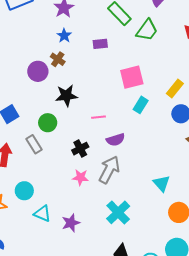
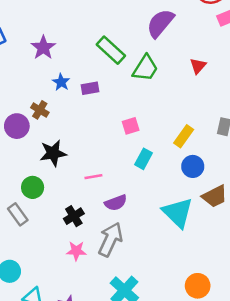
blue star: (64, 36) -> (61, 82), moved
pink square: (132, 77) -> (131, 126), size x0.6
cyan triangle: (162, 183) -> (178, 213), moved, size x1.5

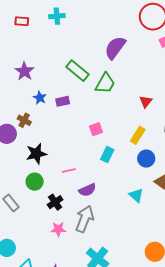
red triangle: (198, 66) -> (146, 101), moved
green circle: (33, 187) -> (35, 182), moved
cyan triangle: (178, 213) -> (136, 195), size x0.6

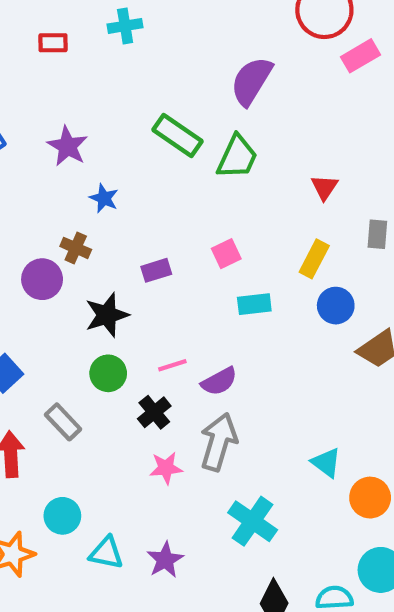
purple rectangle: (63, 101) -> (156, 270), moved
cyan rectangle: (107, 154) -> (254, 304), turned 63
pink line: (69, 170) -> (172, 365), moved
cyan triangle: (136, 195) -> (326, 463), moved

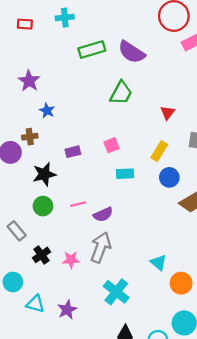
purple semicircle: (251, 81) -> (132, 52), turned -92
green rectangle: (177, 136) -> (92, 50), moved, turned -55
brown cross: (76, 248) -> (30, 137), turned -35
black cross: (154, 412) -> (41, 255), moved

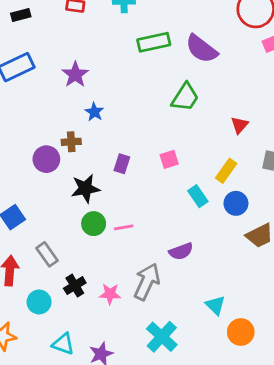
purple rectangle: (73, 152) -> (122, 164), turned -63
cyan rectangle: (125, 174) -> (198, 196), moved, turned 54
green circle: (43, 206) -> (94, 224), moved
purple semicircle: (103, 214) -> (181, 251), moved
cyan circle: (13, 282) -> (39, 302), moved

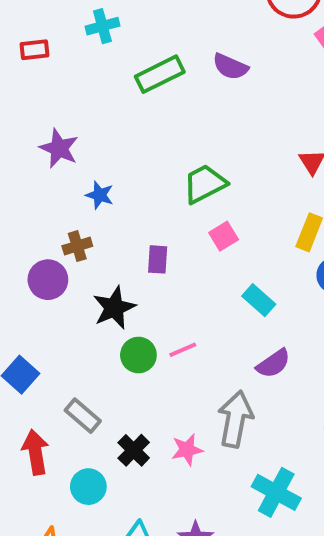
purple semicircle: (201, 49) -> (230, 67), size x0.7
green trapezoid: (185, 97) -> (205, 184), moved, turned -136
cyan rectangle: (198, 196) -> (259, 300), moved

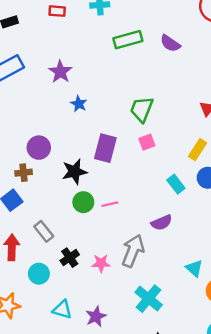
green trapezoid: (205, 184) -> (142, 109), turned -52
brown cross: (77, 246) -> (24, 173), moved
purple rectangle: (158, 259) -> (105, 148), size x1.6
cyan rectangle: (259, 300) -> (176, 184), moved

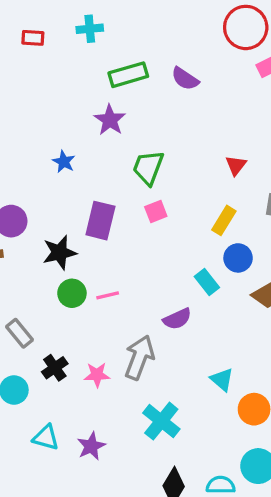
purple star: (60, 72) -> (110, 120), moved
cyan rectangle: (176, 184) -> (207, 282), moved

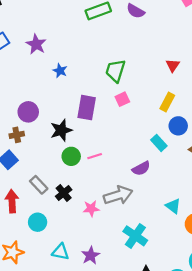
purple star: (110, 120) -> (36, 44), moved
gray arrow: (139, 357) -> (118, 195), turned 56
black cross: (55, 368) -> (64, 193), moved

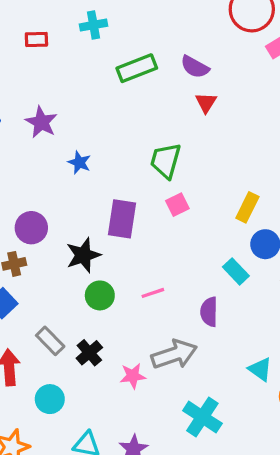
red triangle: (173, 65) -> (206, 103), moved
pink line: (95, 156) -> (153, 293), moved
purple semicircle: (141, 168) -> (209, 312), turned 120

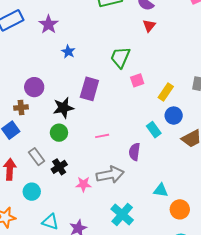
pink square: (177, 205) -> (137, 80), moved
green circle: (100, 295) -> (59, 133), moved
cyan triangle: (260, 369) -> (161, 190), turned -35

